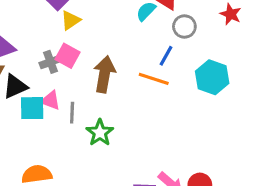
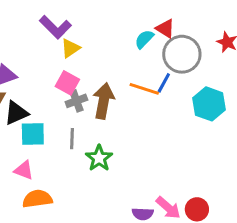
gray circle: (184, 26) -> (182, 54), size x1.6
gray cross: (51, 62) -> (76, 101), moved
orange line: (154, 79) -> (144, 89), moved
pink triangle: (51, 100) -> (24, 170), moved

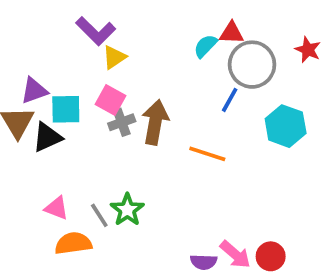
red triangle: (165, 29) -> (232, 33), turned -30
orange line: (144, 89) -> (207, 154), moved
cyan square: (33, 134) -> (66, 109), moved
gray line: (72, 139) -> (99, 215), moved, turned -35
green star: (99, 158) -> (127, 210), moved

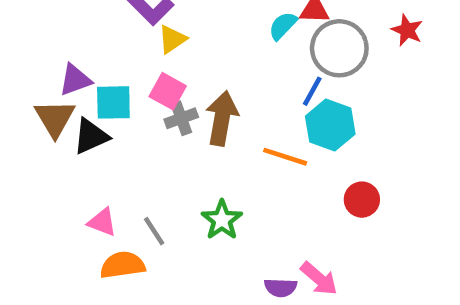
cyan hexagon: (286, 126) -> (330, 125), moved
green star: (127, 210) -> (222, 220), moved
red circle: (271, 256) -> (362, 200), moved

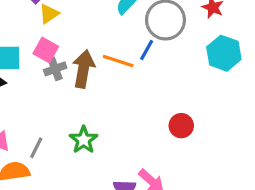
cyan hexagon: (330, 125) -> (224, 53), moved
orange line: (285, 157) -> (118, 61), moved
gray line: (154, 231) -> (36, 148), turned 60

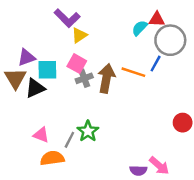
green star: (84, 140) -> (88, 131), moved

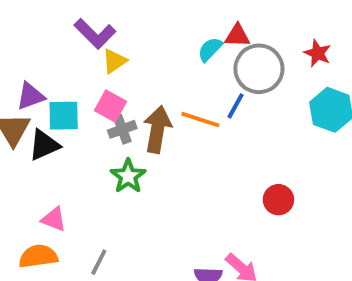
green star: (88, 131) -> (128, 176), moved
gray line: (69, 140) -> (99, 262), moved
orange semicircle: (52, 158) -> (38, 256), moved

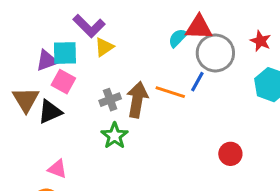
red triangle: (237, 36) -> (199, 27), size x1.4
purple triangle: (30, 96) -> (47, 61), moved
pink square: (111, 106) -> (63, 82), moved
cyan square: (64, 116) -> (65, 53), moved

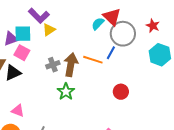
red triangle: (199, 27) -> (112, 17), turned 42
green star: (115, 136) -> (66, 92), moved
red circle: (230, 154) -> (121, 92), moved

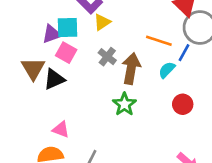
cyan semicircle: (98, 24) -> (167, 70), moved
orange line: (93, 60) -> (159, 41), moved
gray cross: (53, 65) -> (107, 57), moved, turned -32
red circle: (121, 92) -> (183, 104), moved

